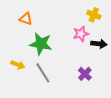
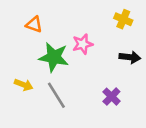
pink star: (81, 34) -> (83, 44), moved

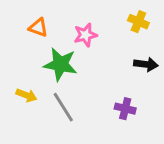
pink star: (83, 44) -> (85, 35), moved
purple cross: (111, 97) -> (125, 109), turned -30

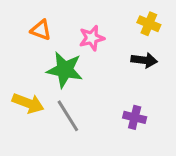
black arrow: (146, 64) -> (144, 60), moved
yellow arrow: (26, 95) -> (28, 103), size x1.4

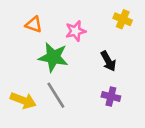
black arrow: (144, 60) -> (108, 61), moved, turned 54
yellow arrow: (28, 103) -> (23, 100), moved

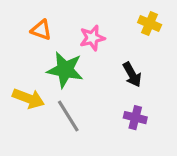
yellow arrow: (23, 100) -> (28, 98), moved

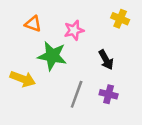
gray line: (68, 116) -> (77, 94), moved, turned 52

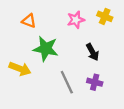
pink star: (74, 30) -> (76, 20), moved
gray line: (77, 94) -> (67, 82), turned -45

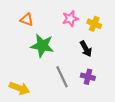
yellow cross: (105, 16) -> (94, 24), moved
yellow arrow: (20, 69) -> (19, 88), moved

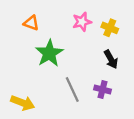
green star: (42, 46) -> (49, 53), turned 30
black arrow: (86, 49) -> (111, 59), moved

